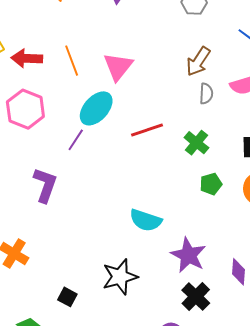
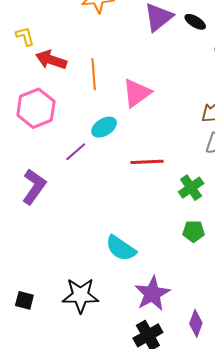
cyan ellipse: (96, 108) -> (104, 127), size x0.7
black square: (67, 297) -> (24, 300), turned -30

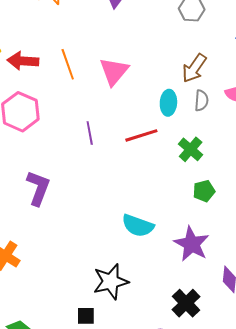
cyan ellipse: (104, 127) -> (168, 103), moved, turned -40
purple line: (76, 152) -> (90, 133), moved, turned -45
purple star: (152, 294) -> (192, 244), moved
black square: (24, 300) -> (86, 316), moved

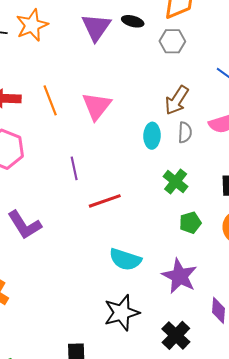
red line: (141, 135) -> (105, 201), moved
purple L-shape: (38, 188) -> (25, 225), turned 129
black star: (111, 282) -> (122, 313), moved

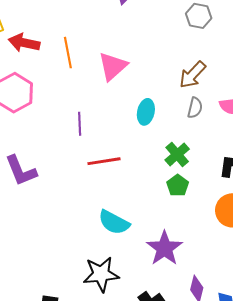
cyan ellipse: (152, 136) -> (146, 112), moved
green pentagon: (190, 223) -> (178, 185), moved, turned -30

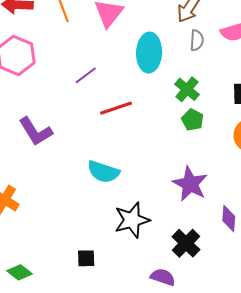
cyan ellipse: (146, 112) -> (149, 53), size x1.5
purple line: (80, 124) -> (86, 75), turned 65
cyan semicircle: (114, 222) -> (103, 172), moved

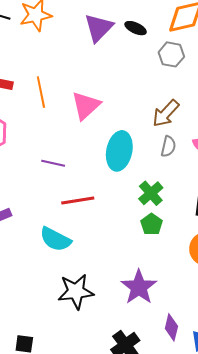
purple line: (86, 75) -> (53, 163), turned 40
cyan semicircle: (103, 172) -> (55, 239), moved
black star: (132, 220) -> (76, 291), moved

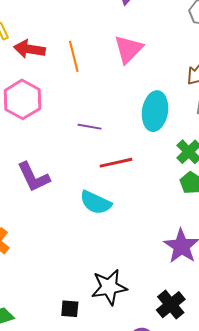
pink triangle: (86, 106) -> (128, 49), moved
black star: (76, 291) -> (109, 287), moved

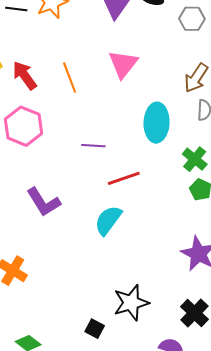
red arrow: (29, 49) -> (25, 75), turned 52
cyan semicircle: (96, 203) -> (108, 220), turned 108
black square: (70, 309) -> (95, 329), turned 30

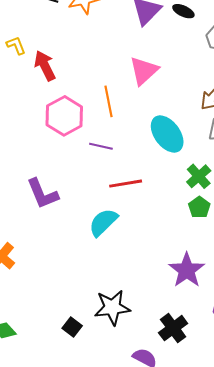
orange line: (70, 78) -> (108, 101), moved
cyan ellipse: (157, 123) -> (167, 134), turned -48
pink hexagon: (24, 126) -> (64, 116), moved

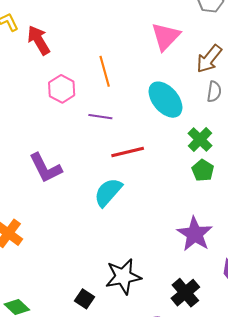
pink triangle: (144, 71) -> (166, 36), moved
pink hexagon: (64, 116) -> (62, 89), size x0.7

